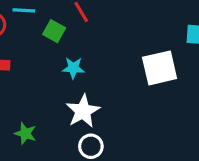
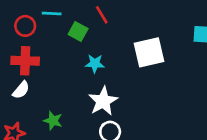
white square: (160, 68) -> (149, 52), moved

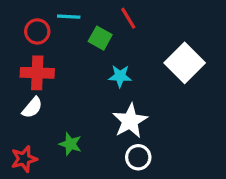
white square: (149, 52) -> (185, 63), turned -32

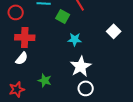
red circle: (37, 31) -> (16, 12), moved
white square: (185, 63) -> (114, 31), size x0.6

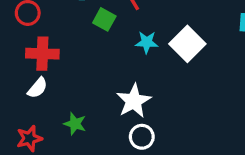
white square: (114, 31) -> (187, 44), size x1.5
cyan star: (75, 39) -> (147, 42), moved

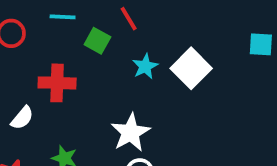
cyan star: (147, 42) -> (145, 66), turned -30
red cross: (42, 54) -> (57, 83), moved

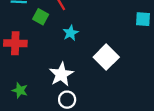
white square: (191, 68) -> (106, 57), moved

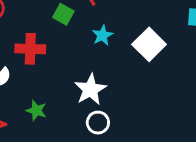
white square: (106, 57) -> (149, 44), moved

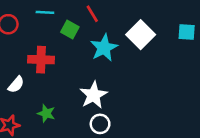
cyan star: (102, 35) -> (104, 48), size x1.5
white square: (149, 44) -> (141, 35), moved

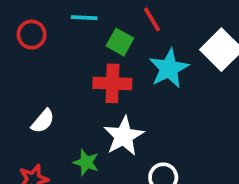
red cross: (41, 60) -> (112, 83), moved
white star: (93, 95) -> (124, 136), moved

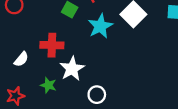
red cross: (112, 83) -> (52, 45), moved

